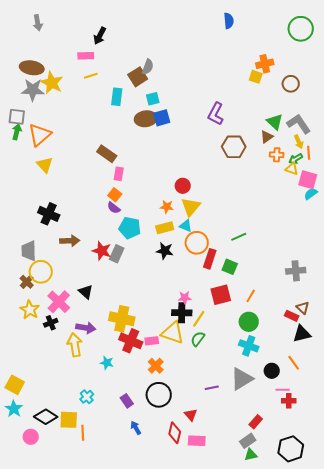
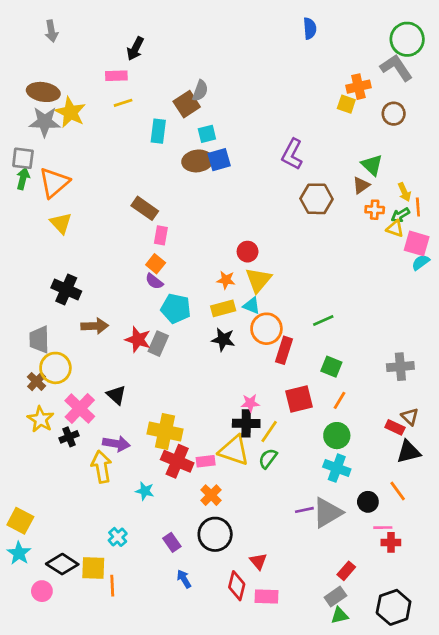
gray L-shape: (299, 124) -> (396, 68), moved
green square: (230, 267) -> (331, 367), moved
purple line: (212, 388) -> (304, 510), moved

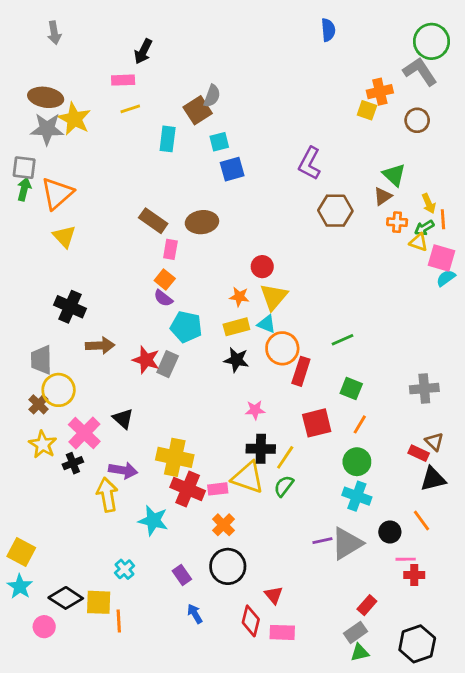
brown ellipse: (197, 161) -> (202, 222), moved
pink star: (250, 403) -> (255, 410), moved
cyan star: (145, 491) -> (153, 521), size x1.5

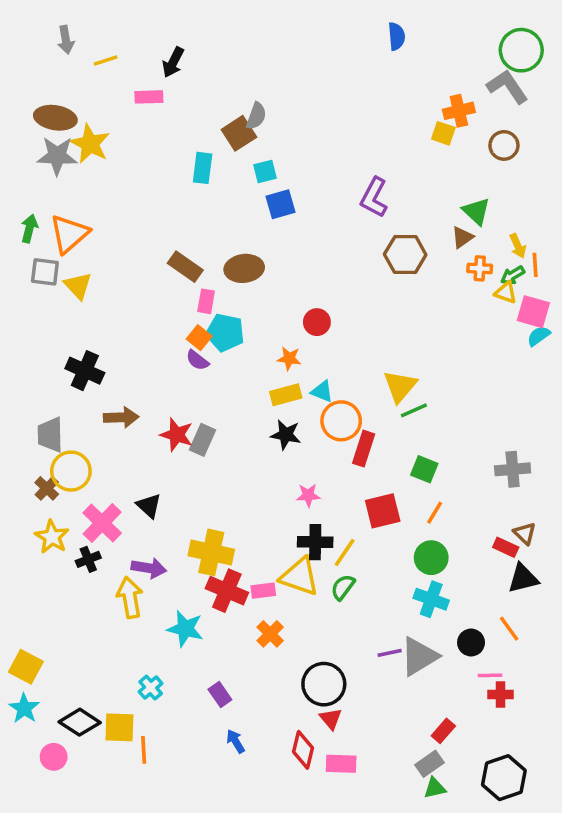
yellow line: (130, 109) -> (106, 61), moved
gray square: (24, 168) -> (45, 272), moved
yellow triangle: (274, 297) -> (400, 386), moved
cyan pentagon: (186, 327) -> (225, 332), moved
black circle: (228, 566) -> (324, 684), moved

